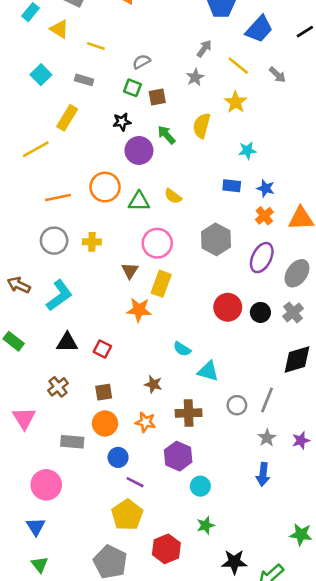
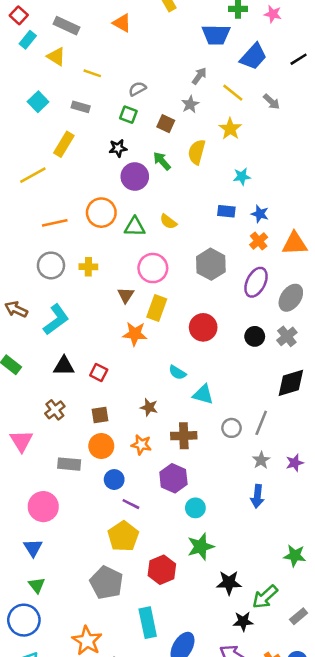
brown square: (157, 97) -> (166, 124), moved, turned 36
red circle: (228, 307) -> (203, 327), moved
green star: (206, 525) -> (201, 547), size x1.5

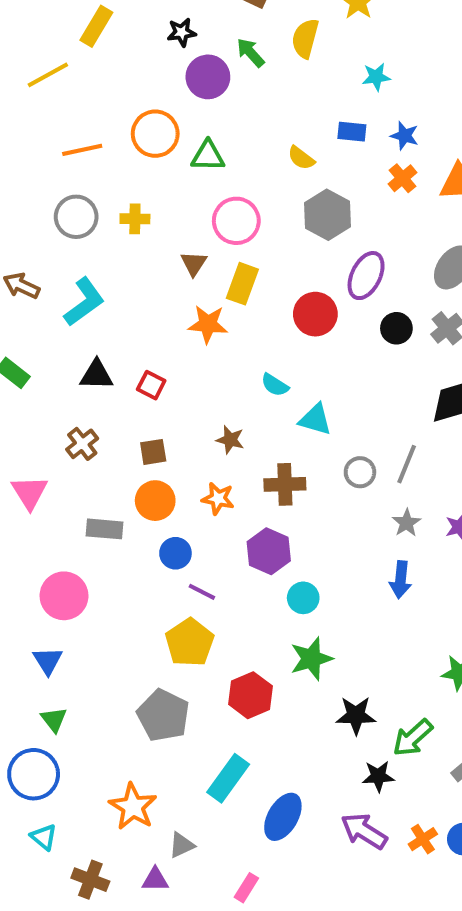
yellow semicircle: (168, 222) -> (301, 158), moved
purple ellipse: (256, 282) -> (366, 276), moved
cyan rectangle: (148, 623) -> (228, 778), turned 48

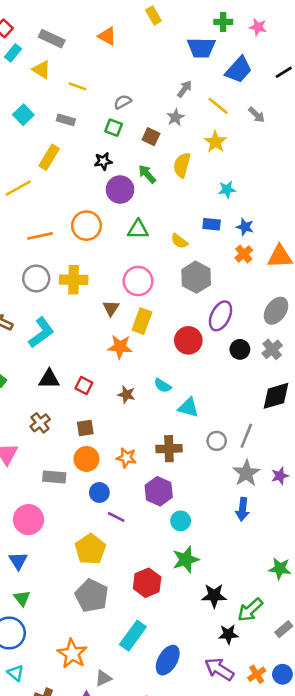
green triangle: (208, 156) -> (138, 229), moved
yellow cross: (135, 219) -> (74, 280), size x1.5
brown star: (230, 440) -> (126, 395), moved
gray star: (407, 523) -> (246, 473), size x1.5
yellow pentagon: (190, 642) -> (90, 549), moved

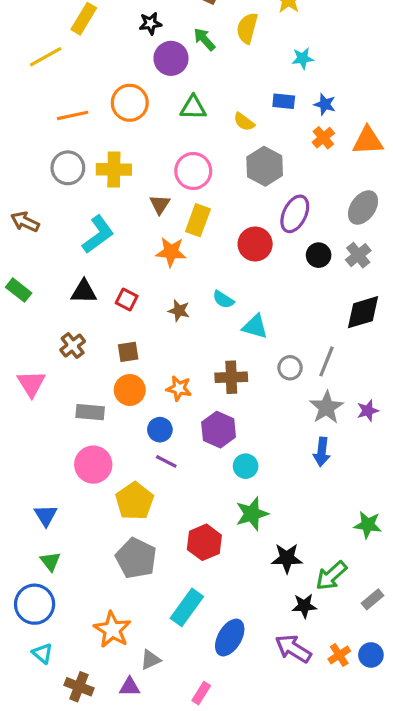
cyan L-shape: (41, 333) -> (98, 234), moved
blue circle: (99, 492) -> (160, 430), moved
pink circle: (28, 520) -> (93, 465), moved

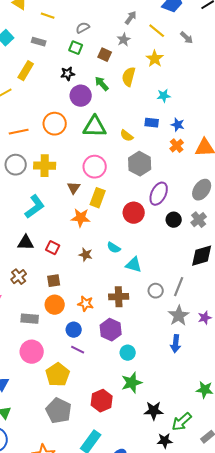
green triangle: (193, 108) -> (95, 127), size x1.4

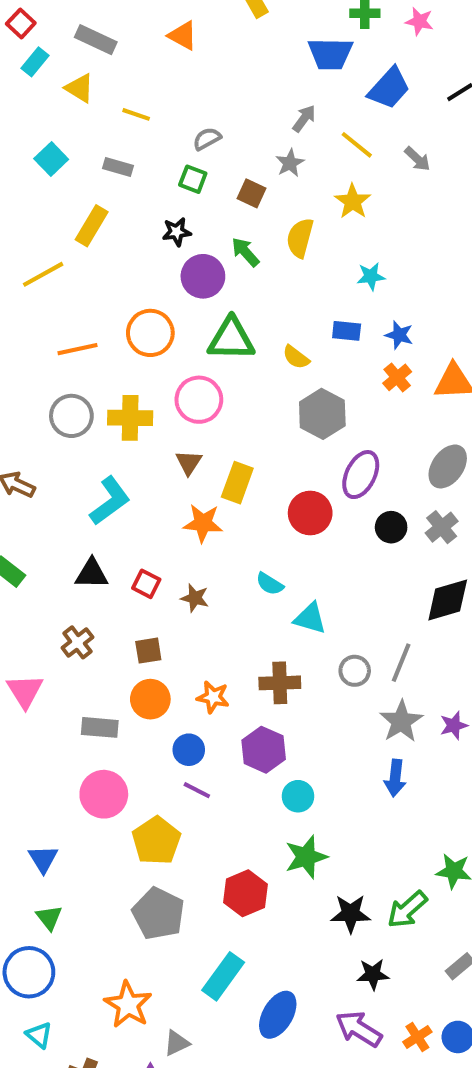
pink circle: (95, 167) -> (199, 400), moved
brown star: (86, 255) -> (195, 598), moved
green arrow: (182, 422) -> (407, 910), moved

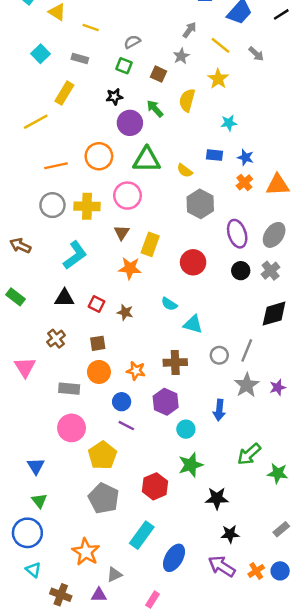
purple ellipse: (361, 475) -> (237, 234), moved, turned -44
blue arrow: (395, 778) -> (219, 410), moved
green arrow: (407, 910) -> (249, 454), moved

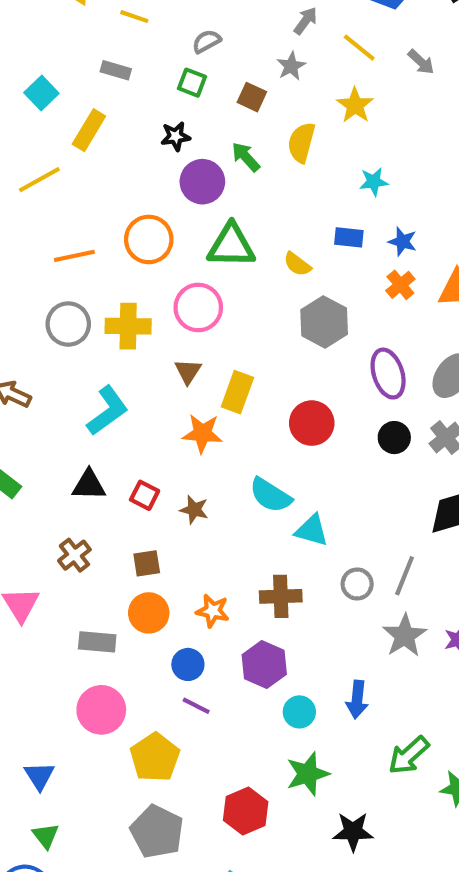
cyan square: (41, 54) -> (41, 93), moved
cyan semicircle: (169, 304) -> (270, 495), size x1.5
blue arrow: (219, 410) -> (357, 700), moved

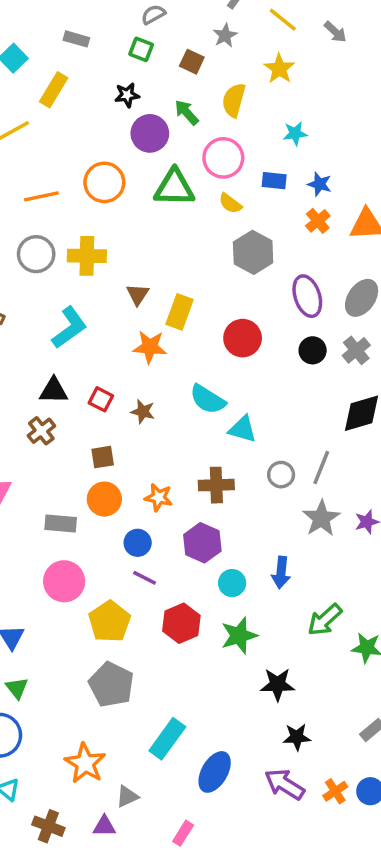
pink circle: (198, 308) -> (223, 158), moved
brown cross: (74, 555) -> (41, 431), moved
red hexagon: (246, 811) -> (181, 623), moved

